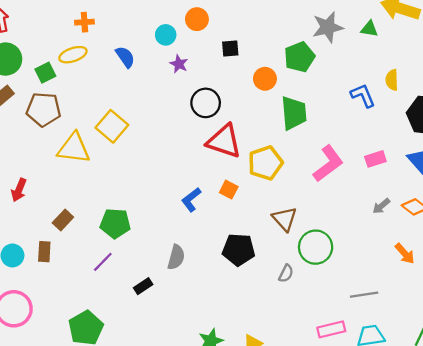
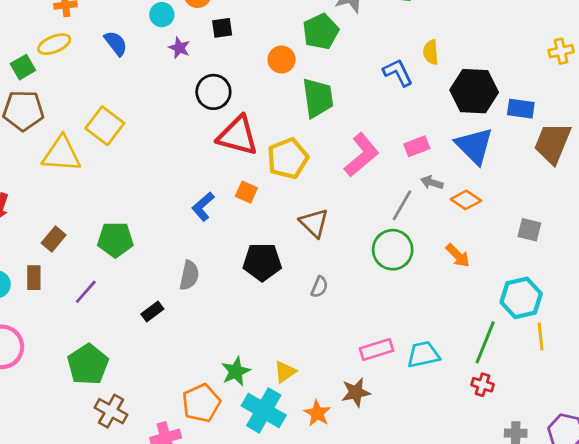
black square: (230, 48) -> (222, 28), moved
gray arrow: (381, 206) -> (432, 183), moved, turned 60
green circle: (316, 247) -> (393, 250), moved
purple line: (103, 262) -> (86, 292), moved
gray line: (364, 295) -> (402, 205), moved, turned -48

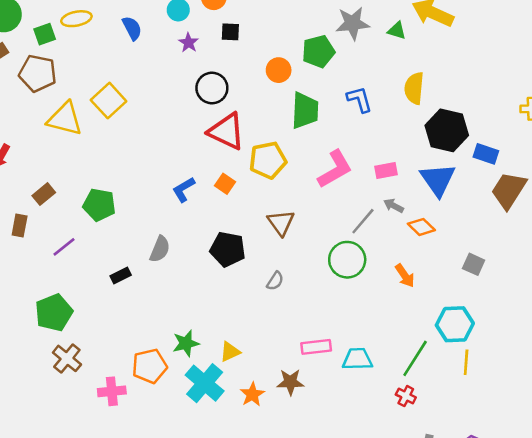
yellow semicircle: (431, 52) -> (414, 88), size x1.4
blue L-shape: (398, 73) -> (360, 99), moved

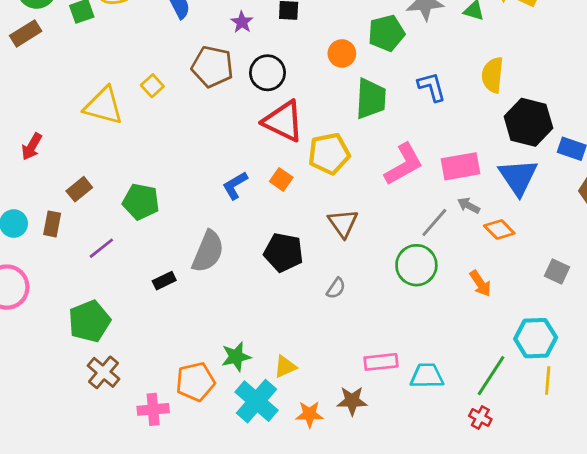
brown pentagon: (38, 73) -> (212, 67), moved
yellow square: (109, 101) -> (152, 86), size x0.6
pink rectangle: (386, 171) -> (461, 166), size x1.5
gray semicircle: (160, 249) -> (208, 252), size x1.4
orange star: (252, 394) -> (310, 414), turned 30

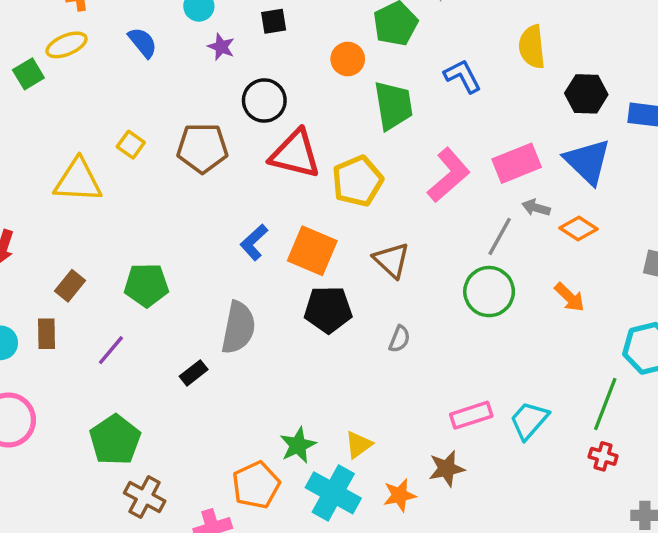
brown pentagon: (212, 67) -> (202, 148), moved
black hexagon: (528, 122) -> (586, 94), size x0.7
orange square: (281, 179) -> (312, 251), moved, size x1.8
cyan trapezoid: (427, 376) -> (529, 420), turned -36

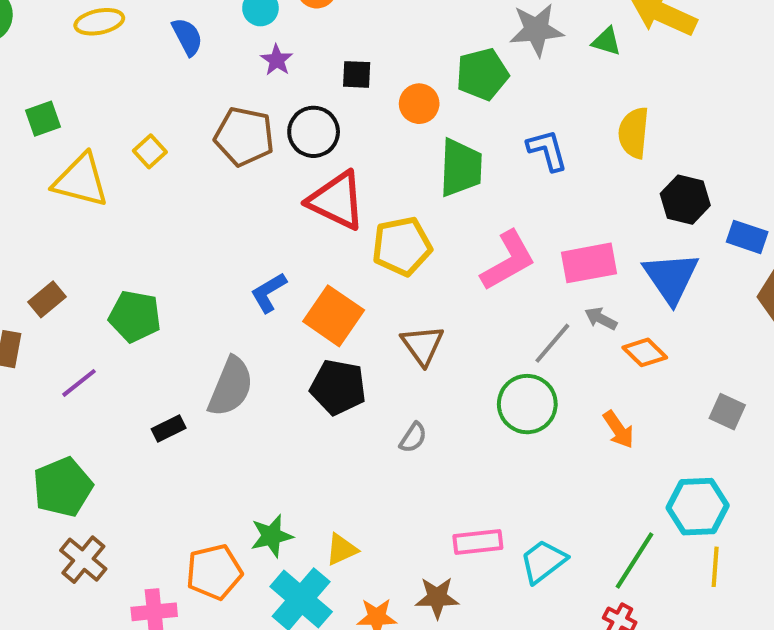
black square: (274, 21) -> (357, 74), moved
green square: (28, 74) -> (43, 119), moved
brown pentagon: (202, 148) -> (244, 137), moved

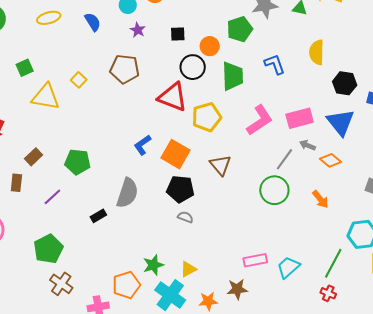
black circle: (314, 132) -> (193, 67), moved
gray semicircle: (413, 438) -> (185, 217), moved, turned -98

